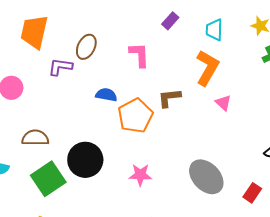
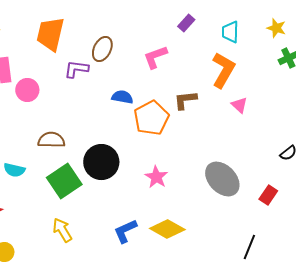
pink L-shape: (139, 55) -> (155, 57), turned -108
pink star: (140, 175) -> (156, 177), turned 30

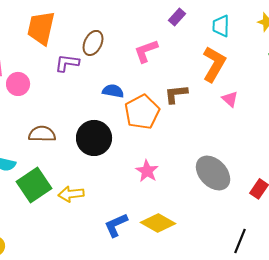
black circle: (101, 162) -> (94, 138), moved
green square: (64, 181) -> (34, 185), moved
yellow arrow: (62, 230) -> (71, 194), moved, turned -65

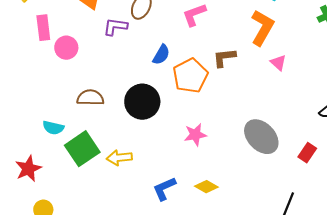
blue semicircle: (113, 91) -> (161, 55), turned 110
pink star: (147, 171) -> (195, 135), turned 30
yellow diamond: (158, 223) -> (206, 187), size x0.7

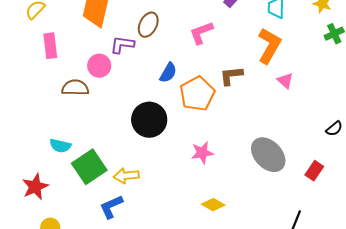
pink circle: (66, 48) -> (99, 66), moved
brown semicircle: (90, 98) -> (75, 88), moved
blue L-shape: (164, 189) -> (111, 207), moved

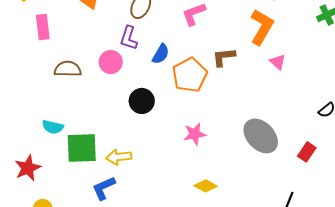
purple L-shape: (122, 45) -> (129, 38), moved, turned -80
pink circle: (99, 66) -> (111, 62), moved
black circle: (149, 120) -> (142, 101), size x0.7
green square: (89, 167) -> (82, 148), turned 32

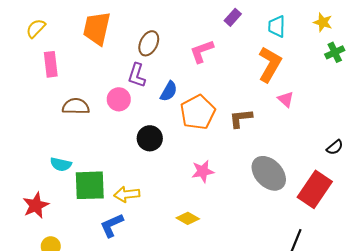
brown L-shape: (224, 57) -> (241, 118), moved
red rectangle: (307, 152) -> (315, 189), size x1.8
yellow diamond: (206, 186) -> (188, 218), moved

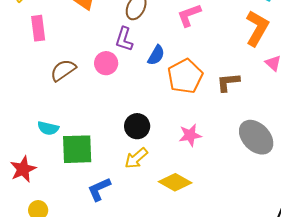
brown semicircle: (76, 106) -> (63, 70), turned -36
black circle: (150, 138) -> (137, 126), moved
yellow arrow: (127, 194) -> (136, 158), moved, turned -35
yellow diamond: (188, 218) -> (175, 182), size x1.4

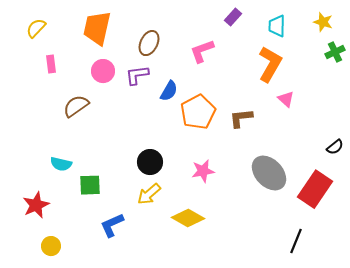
pink rectangle: (38, 28) -> (51, 64), size x0.7
purple L-shape: (124, 39) -> (137, 75), turned 65
pink circle: (106, 63) -> (103, 71), moved
green square: (77, 149) -> (90, 185), size x0.7

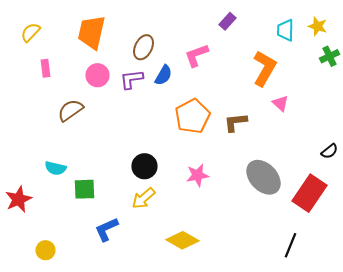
cyan trapezoid: (277, 26) -> (286, 30), moved
blue semicircle: (169, 91) -> (164, 75), moved
red star: (36, 205) -> (18, 199), moved
yellow diamond: (188, 218) -> (182, 240), moved

